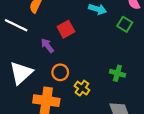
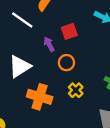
orange circle: (60, 72) -> (66, 63), moved

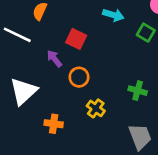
red square: (69, 31) -> (76, 39), turned -35
orange cross: (40, 97) -> (54, 124), size x0.6

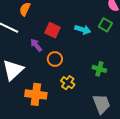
cyan arrow: (113, 15) -> (83, 30), moved
orange cross: (54, 124) -> (36, 94), size x1.5

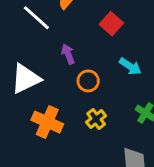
red square: (53, 30) -> (111, 24), moved
cyan arrow: (83, 30) -> (130, 66), moved

